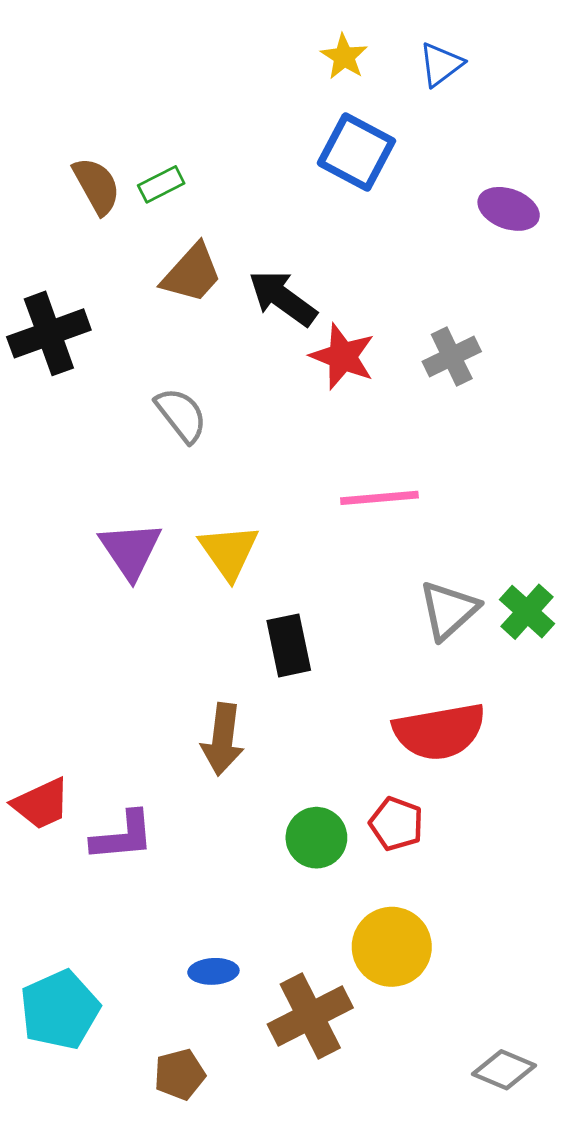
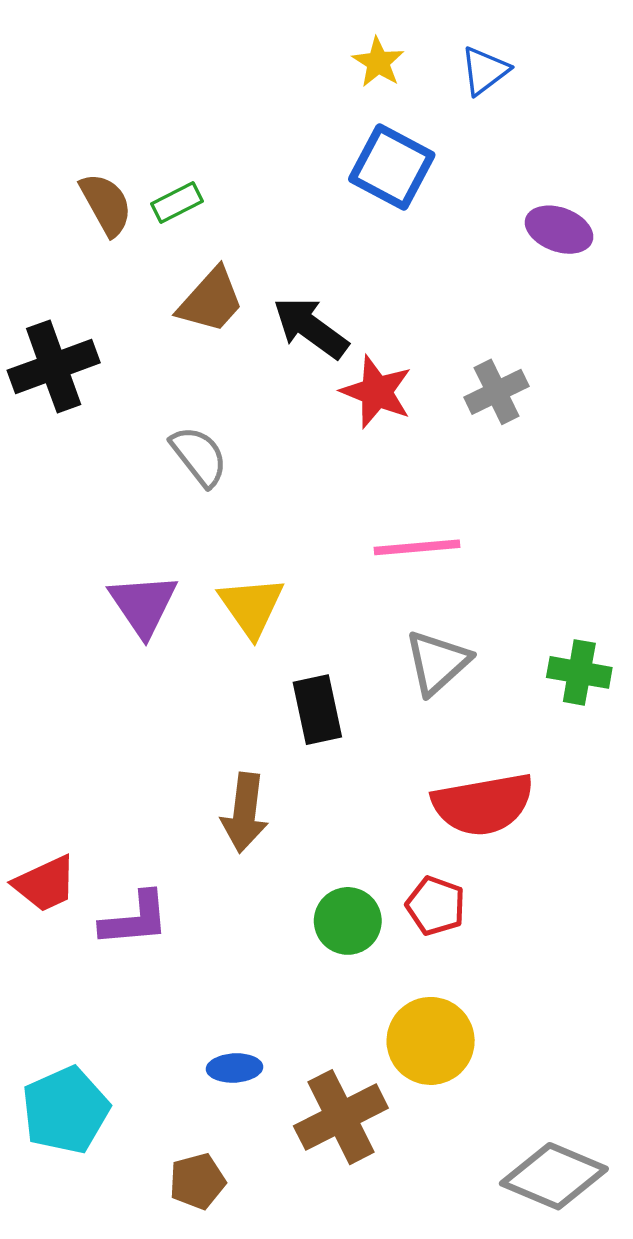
gray triangle: (449, 610) -> (437, 662), moved
green cross: (527, 612) -> (579, 672), turned -32
gray diamond: (504, 1070) -> (554, 1176), size x1.5

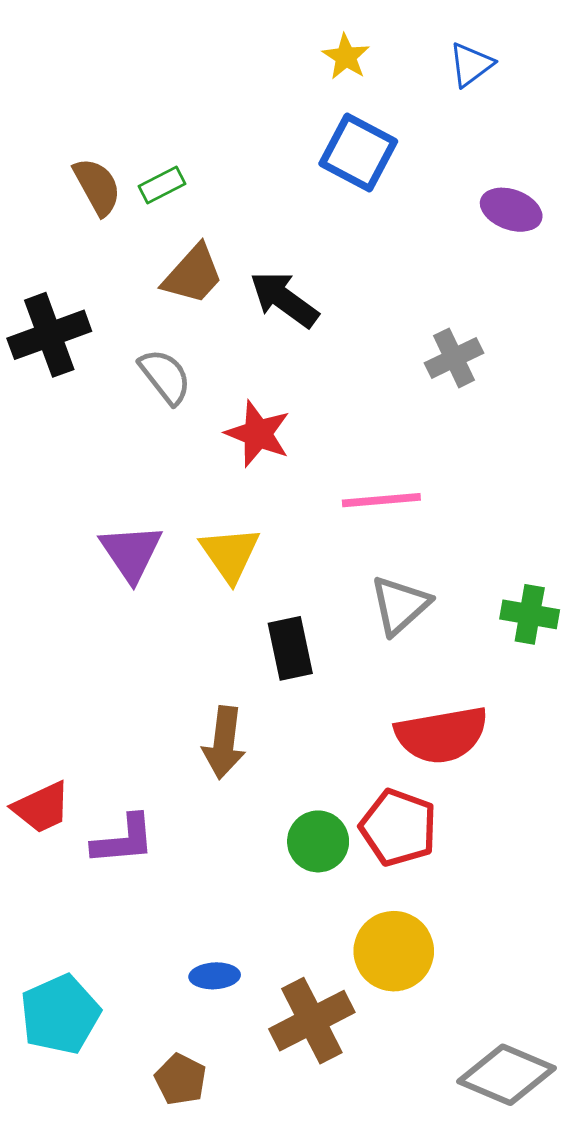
blue triangle: (485, 71) -> (471, 64), moved
red star: (376, 392) -> (258, 434), moved
gray semicircle: (199, 456) -> (165, 377), moved
red pentagon: (436, 906) -> (398, 828), size x1.4
brown pentagon: (197, 1181) -> (181, 1079), turned -30

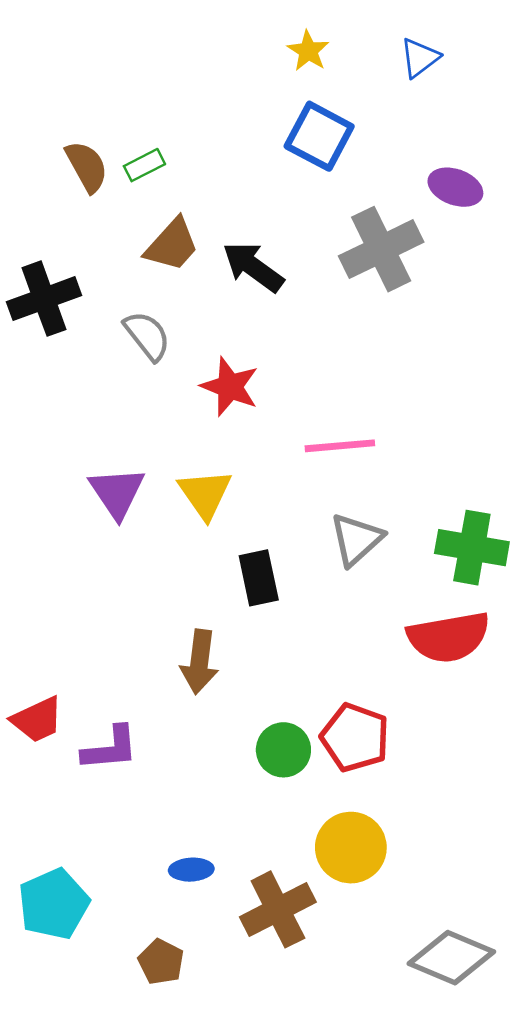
gray cross: (454, 358) -> (381, 249), moved, size x1.6
green cross: (530, 614) -> (472, 548), size x1.4
red semicircle: (442, 735) -> (449, 637), moved

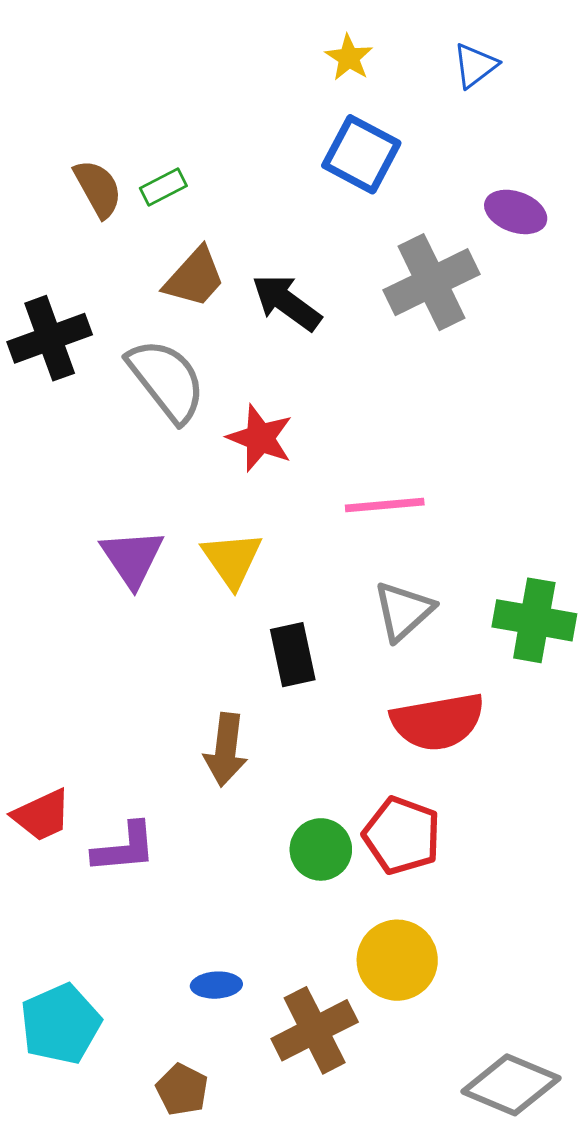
gray semicircle: (147, 336) -> (167, 380), size x1.5
red semicircle: (449, 637) -> (438, 722), moved

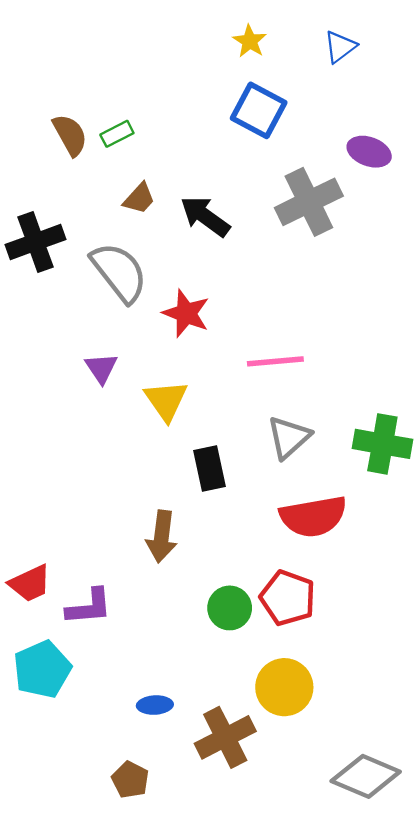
brown trapezoid: (195, 277) -> (139, 199), size x0.7
purple triangle: (132, 558) -> (101, 368), moved, size x0.7
cyan pentagon: (61, 1024) -> (42, 669), moved

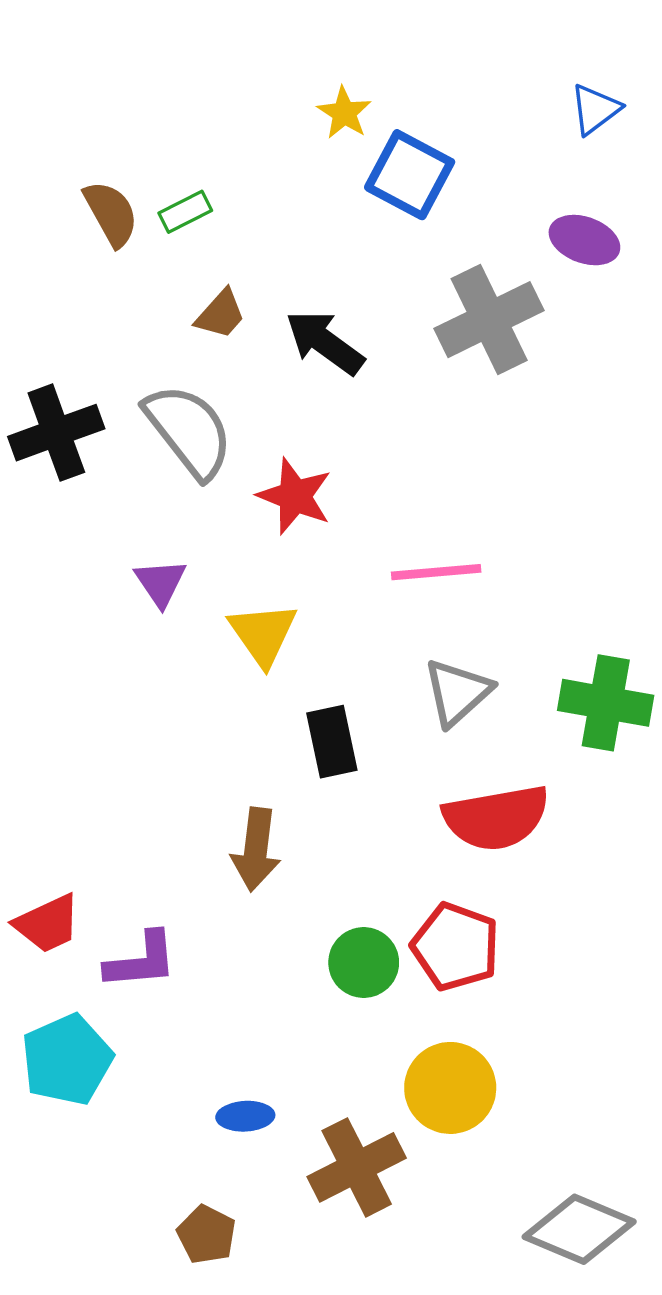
yellow star: (250, 41) -> (344, 113), moved
blue triangle: (340, 47) -> (595, 109), moved
black cross: (35, 242) -> (56, 433), moved

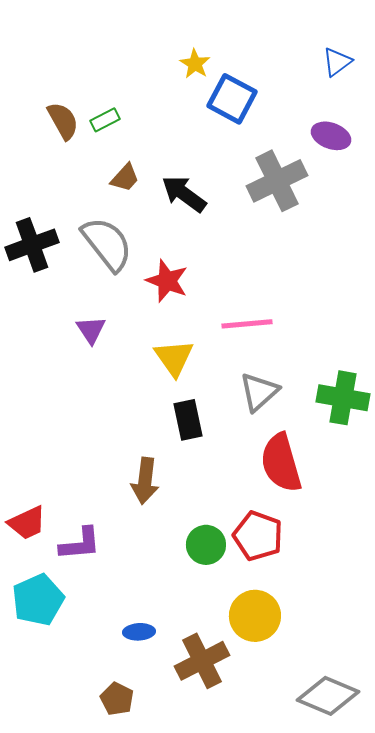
yellow triangle: (263, 634) -> (174, 358), moved
red semicircle: (496, 818) -> (281, 463), turned 84

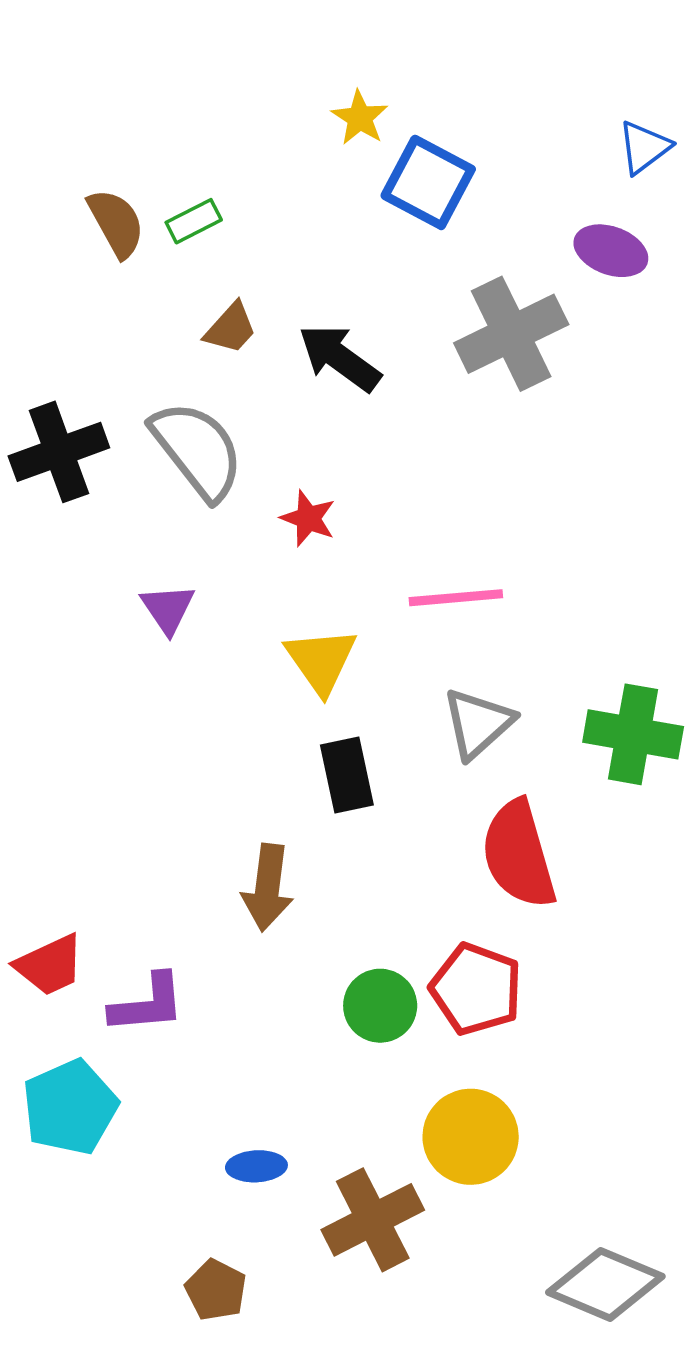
blue triangle: (337, 62) -> (644, 147), moved
red star: (167, 281) -> (308, 518), size x0.7

